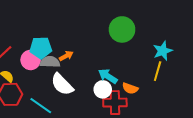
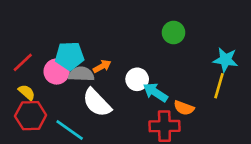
green circle: (122, 29) -> (174, 33), size x0.7
cyan star: (163, 51) -> (226, 60), turned 30
white circle: (103, 89) -> (137, 79), moved

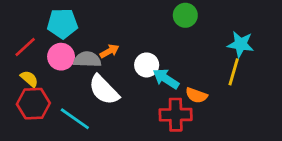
cyan pentagon: (70, 56) -> (62, 24), moved

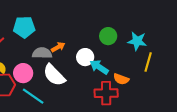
green circle: (185, 15) -> (108, 36), moved
cyan star: (241, 44) -> (137, 41), moved
pink circle: (61, 57) -> (23, 73), moved

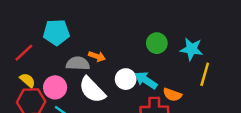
orange arrow: (58, 47) -> (97, 56), turned 48
white circle: (85, 57) -> (126, 79), moved

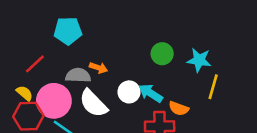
cyan pentagon: (56, 32) -> (68, 31), moved
red line: (24, 53) -> (35, 64), moved
pink circle: (55, 87) -> (54, 101), size x1.4

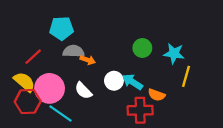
gray semicircle: (78, 75) -> (74, 51), moved
yellow semicircle: (25, 93) -> (24, 82), size x1.5
white semicircle: (93, 103) -> (83, 91), size x0.7

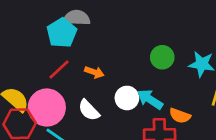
cyan pentagon: (62, 28) -> (62, 33), turned -30
gray semicircle: (74, 51) -> (77, 18), moved
red line: (33, 57) -> (59, 69), moved

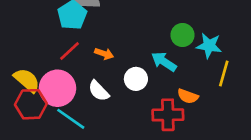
green circle: (162, 57) -> (182, 35), moved
cyan arrow: (150, 99) -> (164, 62), moved

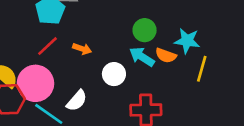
green circle: (182, 35) -> (145, 30), moved
white semicircle: (99, 91) -> (77, 101), moved, turned -95
orange semicircle: (188, 96) -> (166, 55), moved

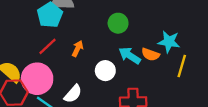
green circle: (145, 30) -> (118, 23), moved
orange arrow: (82, 49) -> (78, 49), turned -84

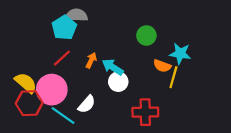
green circle: (118, 23) -> (146, 35), moved
cyan arrow: (130, 56) -> (113, 67), moved
yellow line: (182, 66) -> (173, 77), moved

